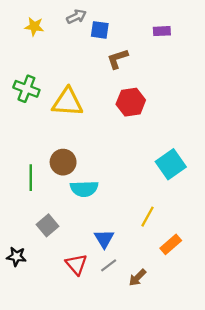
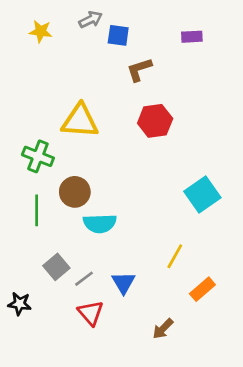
green cross: (26, 89) -> (38, 156), moved
gray line: (109, 265) -> (84, 279), moved

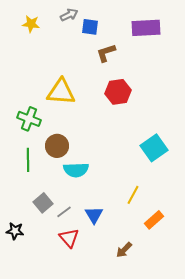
purple rectangle: (192, 37) -> (146, 28), size x1.8

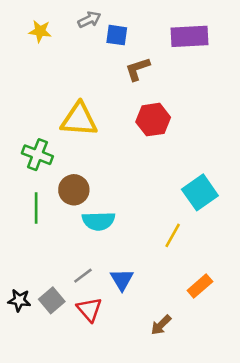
yellow line: (133, 195) -> (173, 235), moved
gray square: (43, 203) -> (52, 300), moved

